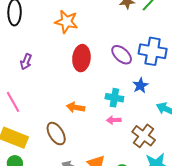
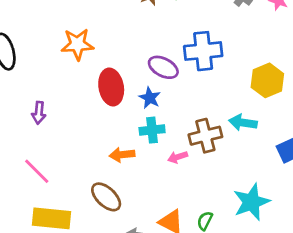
blue star: (140, 86) -> (150, 98), moved
cyan cross: (114, 98) -> (152, 130), moved
brown cross: (144, 136) -> (205, 136), moved, turned -35

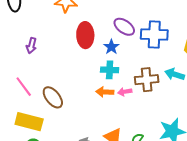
blue cross: (203, 51) -> (154, 34), moved
orange arrow: (122, 155) -> (105, 92), moved
brown ellipse: (106, 197) -> (53, 97), moved

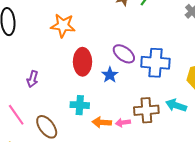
purple arrow: (31, 46) -> (33, 79), moved
cyan cross: (110, 70) -> (80, 105), moved

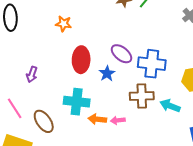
orange star: (63, 26) -> (64, 24), size x0.7
cyan cross: (80, 105) -> (77, 102), size x1.4
brown cross: (146, 110) -> (142, 96), moved

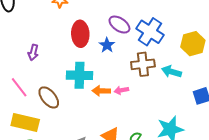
blue cross: (152, 64) -> (150, 32), turned 32

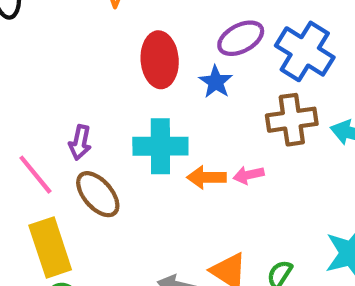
purple ellipse: (119, 25) -> (241, 38), turned -60
purple arrow: (33, 52) -> (80, 142), moved
yellow rectangle: (25, 122) -> (50, 248), turned 60

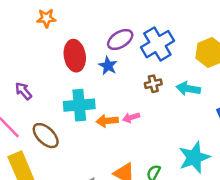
blue cross: (305, 51) -> (157, 44), turned 32
brown cross: (292, 120) -> (153, 84), size x0.6
purple arrow: (80, 142) -> (23, 91), moved, turned 132

